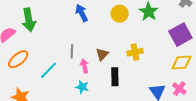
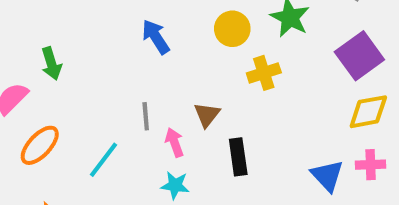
green arrow: (29, 20) -> (51, 64), size x0.7
yellow cross: (135, 52) -> (264, 73), moved
pink cross: (179, 89) -> (371, 165), turned -32

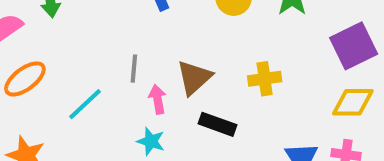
yellow cross: (264, 73) -> (265, 79), moved
brown triangle: (207, 115) -> (194, 78), size x1.4
black rectangle: (238, 157) -> (218, 124), turned -72

